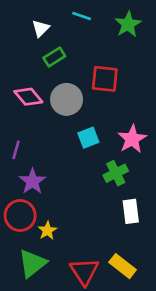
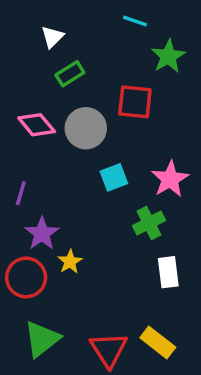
cyan line: (82, 16) -> (135, 21), moved
green star: (128, 24) -> (168, 56), moved
yellow star: (47, 231) -> (70, 262), moved

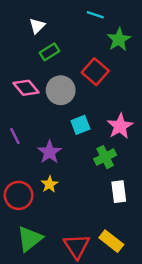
red square: (135, 102) -> (95, 72), turned 35
purple line: (21, 193) -> (15, 136), turned -42
purple star: (42, 234) -> (49, 152), moved

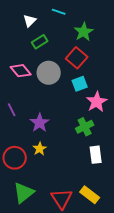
cyan line: (95, 15) -> (59, 12), moved
green star: (119, 39) -> (84, 32), moved
cyan square: (80, 125) -> (80, 84), moved

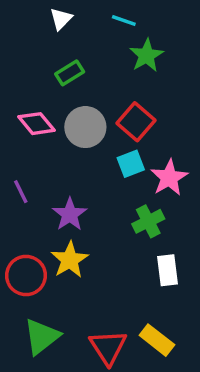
cyan line: (59, 12) -> (124, 21), moved
white triangle: (30, 21) -> (61, 19), moved
red square: (77, 58) -> (136, 122), moved
cyan square: (80, 84) -> (131, 164), moved
yellow star: (40, 149) -> (70, 260), size x1.5

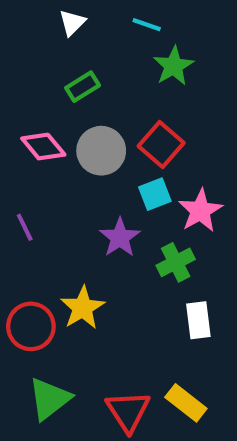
purple star: (70, 214) -> (120, 238), moved

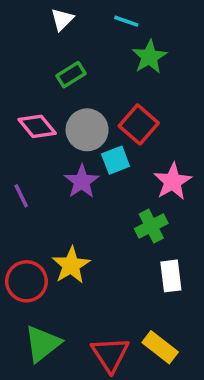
cyan square: (155, 194) -> (116, 160), moved
purple star: (120, 238) -> (82, 182), moved

